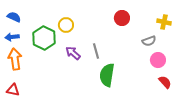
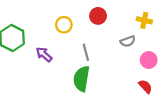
yellow circle: (66, 25) -> (64, 25), moved
gray line: (96, 51) -> (86, 52), moved
pink circle: (158, 60) -> (149, 60), moved

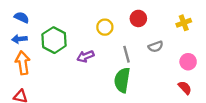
yellow cross: (144, 20) -> (184, 23), turned -32
gray semicircle: (128, 41) -> (156, 47), moved
purple arrow: (44, 54) -> (85, 56), turned -63

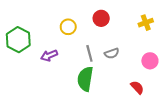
gray semicircle: (156, 47) -> (112, 53), moved
red semicircle: (185, 88) -> (137, 87), moved

